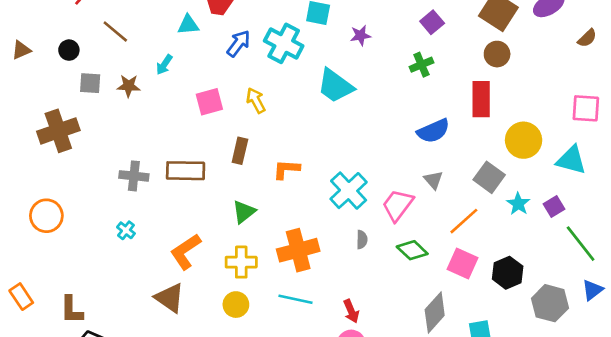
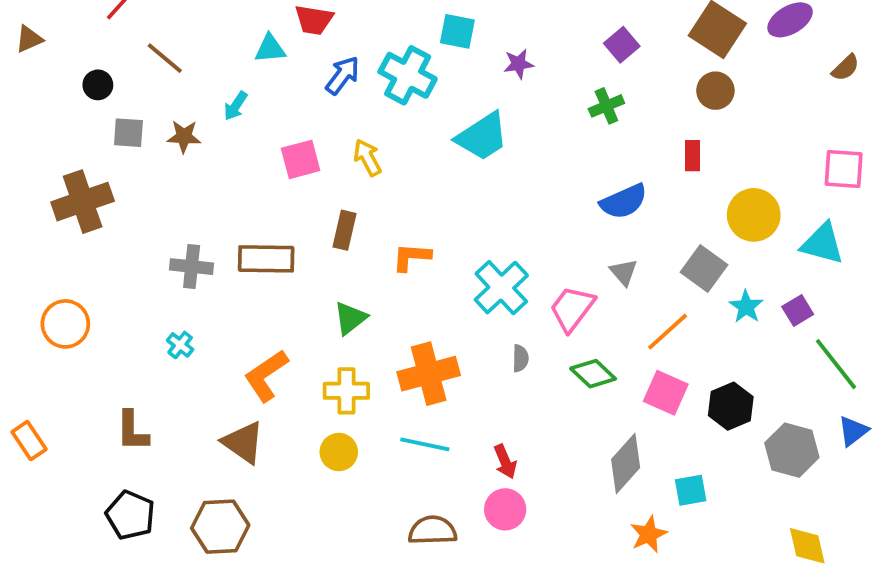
brown triangle: (21, 50) -> (29, 39), moved
cyan trapezoid: (335, 86) -> (482, 137), turned -69
red rectangle: (481, 99) -> (693, 156), size x0.6
brown L-shape: (72, 310) -> (132, 431), moved

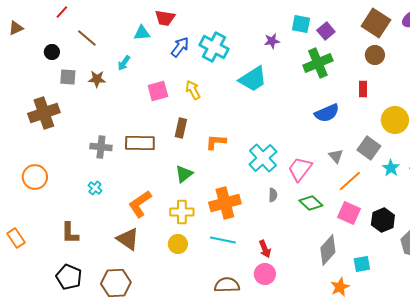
cyan square: (457, 31) -> (301, 24), moved
green cross: (606, 106) -> (318, 63), size x1.6
gray triangle: (624, 272) -> (336, 156), moved

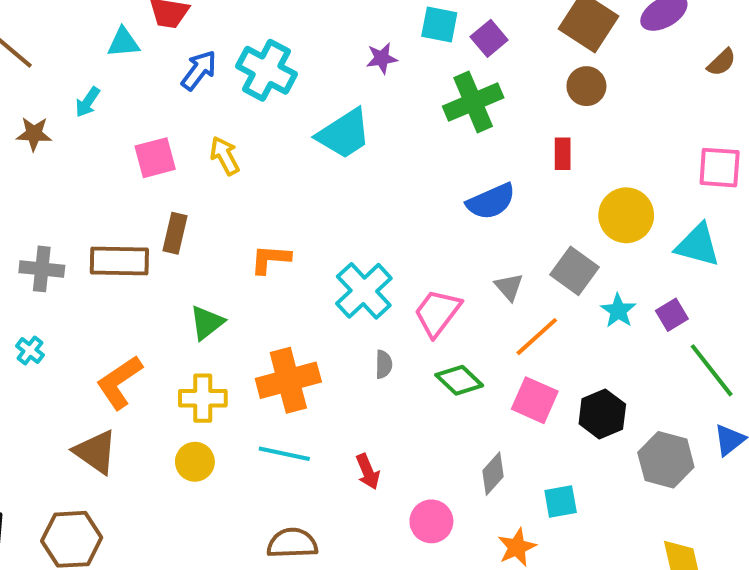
brown rectangle: (181, 128) -> (175, 233), moved
gray diamond: (328, 250) -> (493, 474), size x0.7
pink circle: (265, 274) -> (431, 521), moved

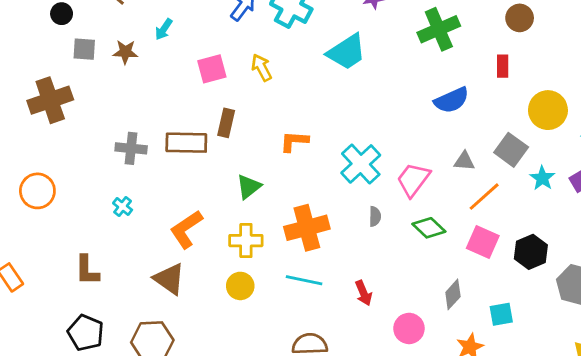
gray triangle: (509, 287) -> (464, 161), turned -45

